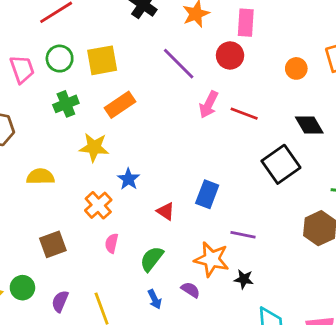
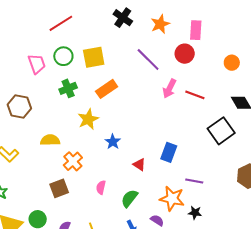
yellow star: (94, 147) -> (88, 119), turned -30
orange cross: (98, 205) -> (73, 161), moved

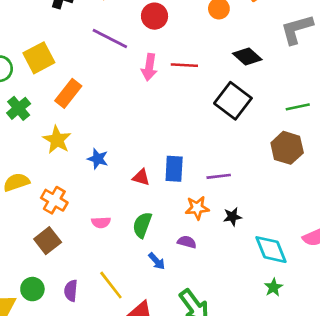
blue rectangle: (169, 152) -> (174, 169), moved
pink semicircle: (101, 187) -> (101, 222), turned -88
orange star: (172, 199) -> (197, 208), size x0.7

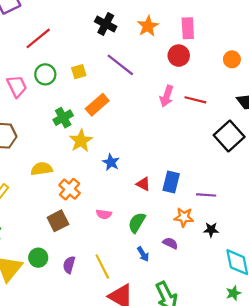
purple line: (110, 39) -> (120, 65), moved
yellow square: (39, 58) -> (79, 72), size x0.6
green cross: (19, 108) -> (63, 118), moved

